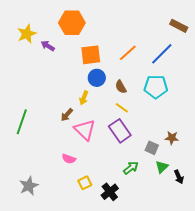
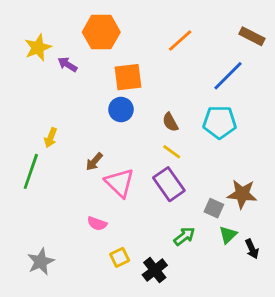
orange line: (128, 53) -> (180, 40), moved
blue circle: (97, 78) -> (121, 110), moved
yellow arrow: (84, 98) -> (51, 138), moved
brown star: (172, 138) -> (242, 194), size x1.5

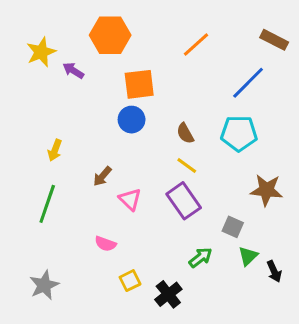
green line: (31, 171) -> (47, 204), moved
pink triangle: (120, 183) -> (130, 199), size x0.7
brown star: (242, 194) -> (266, 190), moved

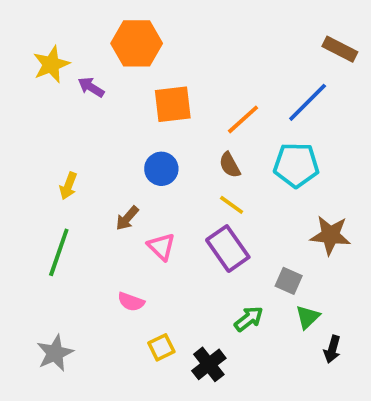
orange line: (196, 44) -> (243, 119), moved
blue circle: (132, 120) -> (161, 169), moved
black arrow: (274, 271) -> (332, 349), moved, turned 40

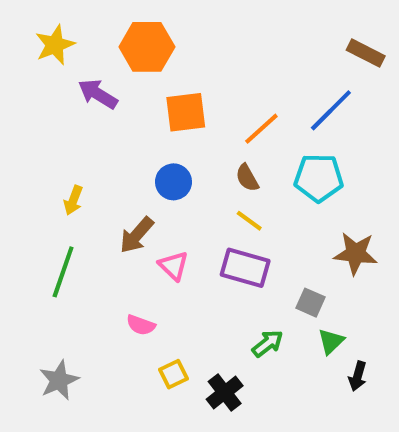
yellow star: (51, 64) -> (55, 45), moved
purple arrow: (91, 87) -> (98, 94), size x1.4
brown arrow: (127, 218) -> (137, 235), size x1.4
purple rectangle: (228, 249) -> (245, 268), turned -39

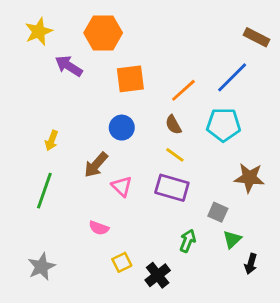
green arrow: (268, 343) -> (188, 241), turned -30

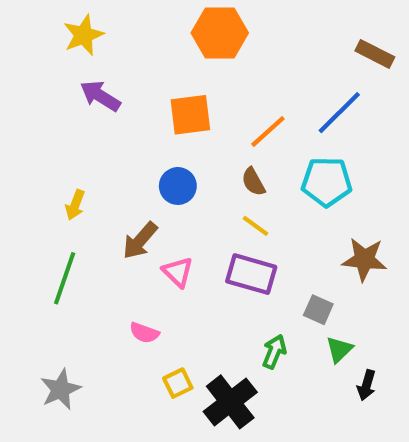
yellow star: (39, 32) -> (84, 35), moved
orange hexagon: (103, 33) -> (220, 33), moved
black cross: (158, 275) -> (230, 402), size x1.4

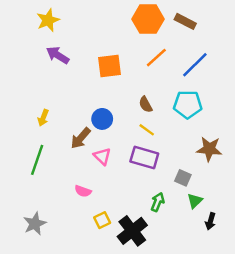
orange hexagon: (220, 33) -> (148, 19), moved
brown rectangle: (375, 54) -> (185, 21), moved
orange line: (268, 132) -> (156, 58), moved
blue circle: (178, 186) -> (102, 119), moved

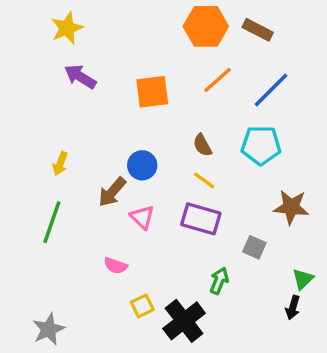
green triangle: (195, 201) -> (303, 279), moved
gray star: (35, 224) -> (49, 329), moved

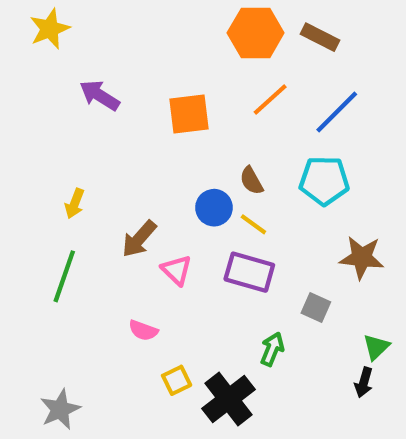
yellow star: (67, 28) -> (50, 29), moved
blue circle: (142, 165) -> (214, 208), moved

